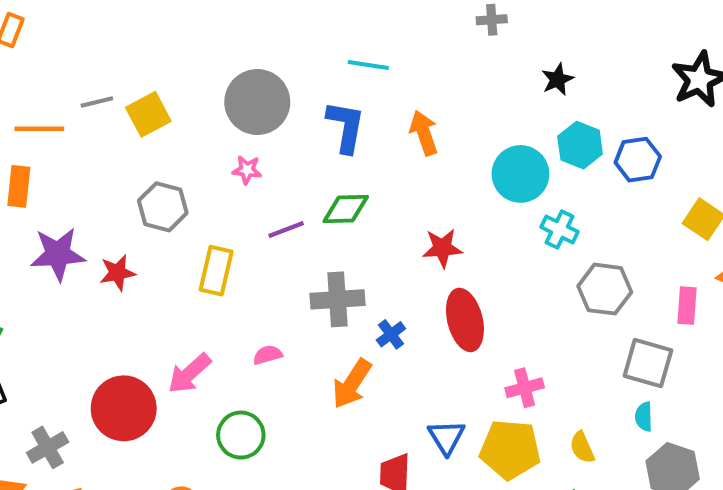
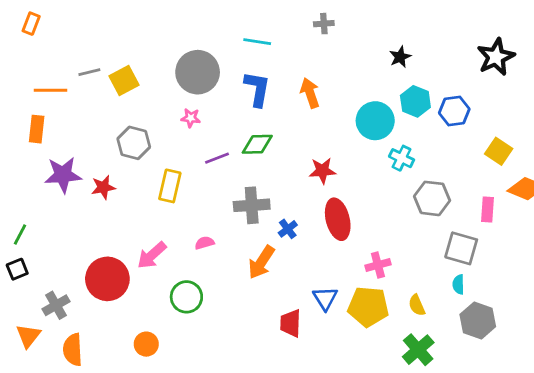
gray cross: (492, 20) -> (324, 24), moved
cyan line: (368, 65) -> (257, 42), moved

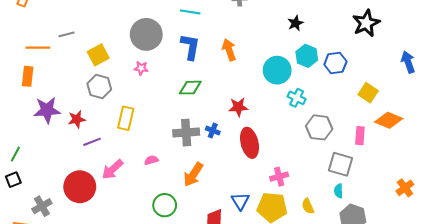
yellow square: (124, 80) -> (98, 55), moved
purple line: (217, 158) -> (92, 142), moved
blue cross: (288, 229) -> (213, 131), moved, turned -32
green circle: (186, 297) -> (165, 205), moved

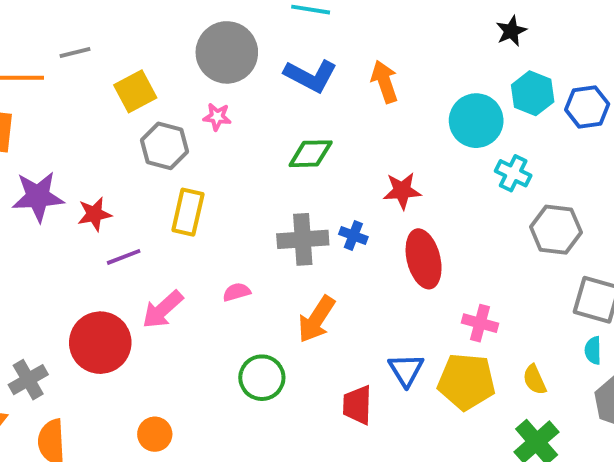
blue L-shape: (190, 47) -> (311, 76), turned 108
gray hexagon: (99, 87) -> (165, 146), moved
pink cross: (279, 177) -> (480, 323), turned 30

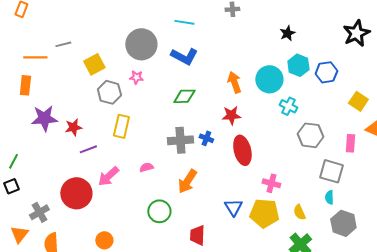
orange arrow: (385, 82) -> (234, 82), moved
red trapezoid: (357, 405) -> (197, 235), moved

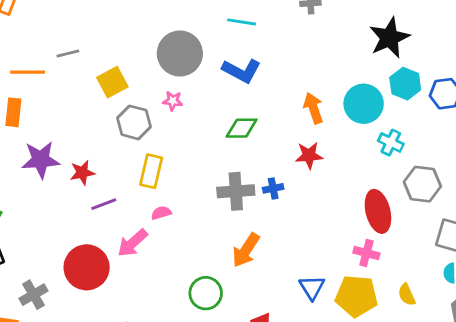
black star: (287, 33) -> (389, 38), size x1.8
blue cross: (206, 138) -> (273, 188), turned -32
red ellipse: (242, 150) -> (378, 211), moved
pink semicircle: (146, 167) -> (161, 213), moved

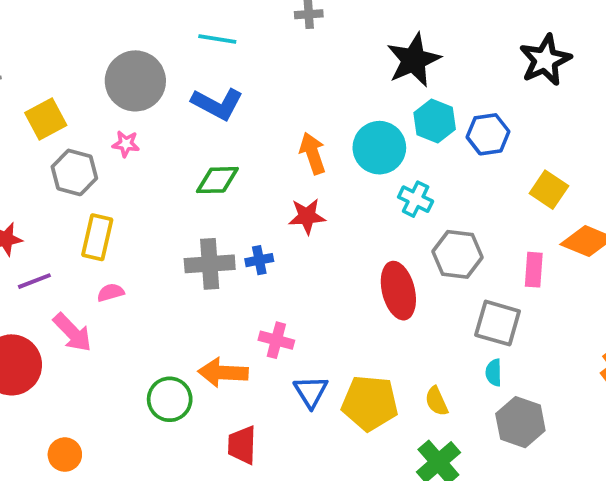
pink arrow: (132, 243) -> (72, 333), turned -92
orange arrow: (246, 250) -> (223, 373), moved, turned 60
pink cross: (366, 253) -> (276, 340), moved

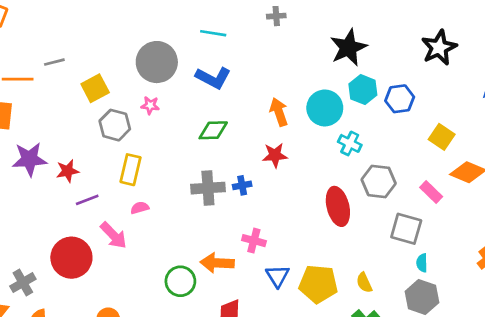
pink rectangle: (534, 270) -> (431, 192), turned -50
cyan semicircle: (494, 373) -> (422, 263), moved

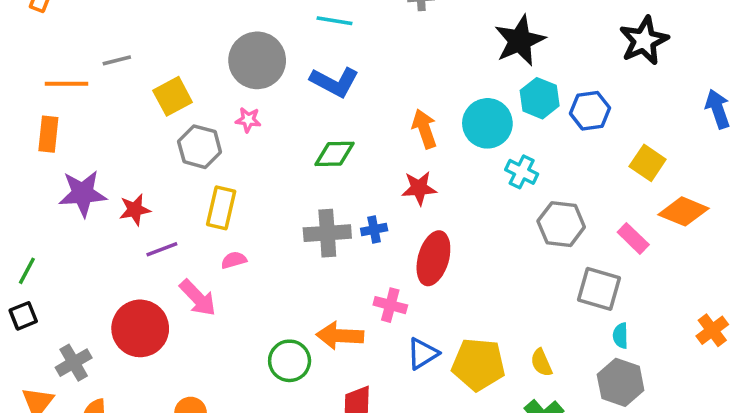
red ellipse: (338, 206) -> (433, 258), moved, turned 30
blue triangle: (278, 276) -> (423, 354), turned 30

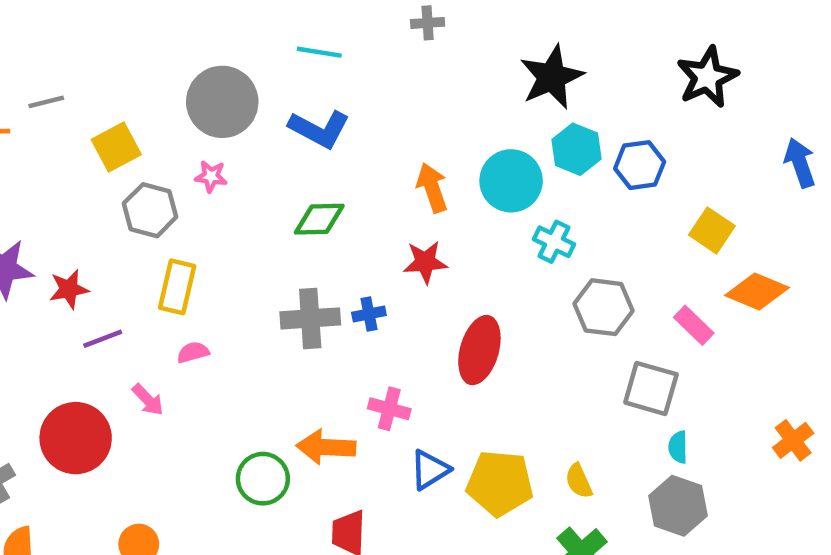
red ellipse: (433, 258) -> (479, 350), moved
pink arrow: (198, 298) -> (148, 400), size x0.7

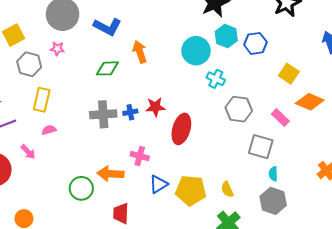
orange arrow: (432, 188) -> (140, 52), moved
red star: (425, 262) -> (155, 107), moved

